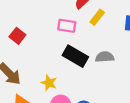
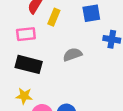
black rectangle: (75, 56) -> (29, 64), moved

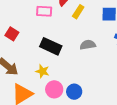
pink rectangle: (26, 34) -> (44, 11), moved

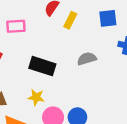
pink rectangle: (44, 11) -> (16, 26), moved

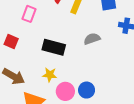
pink rectangle: (16, 26) -> (29, 14), turned -63

